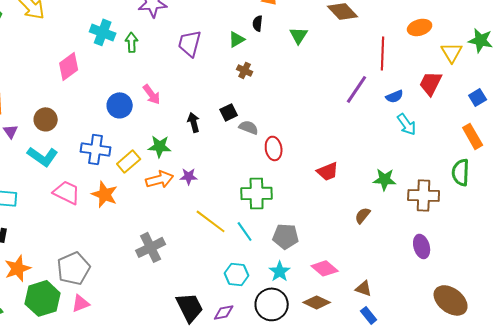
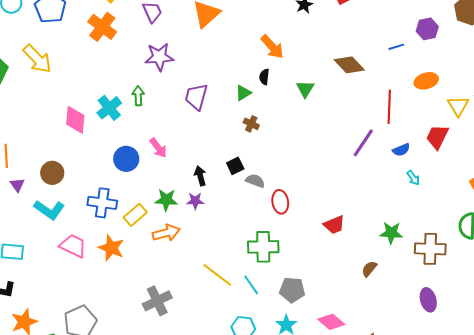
cyan cross: (103, 32) -> (109, 108), moved, turned 30
pink diamond: (69, 66) -> (75, 120), turned -48
cyan arrow: (407, 124) -> (413, 178), size x0.7
purple star: (189, 176) -> (195, 201), moved

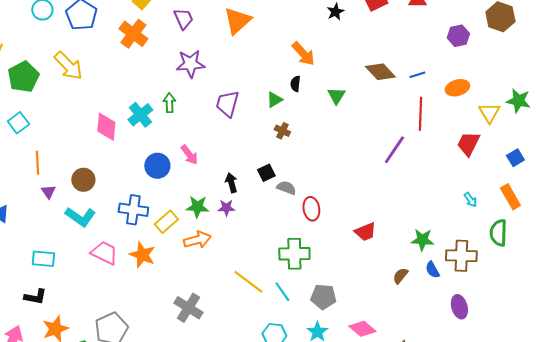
blue line: (396, 47) -> (417, 75), moved
blue semicircle: (401, 150) -> (432, 270), moved, turned 84
cyan arrow: (413, 178) -> (470, 200), moved
gray cross: (157, 301) -> (188, 308), turned -32

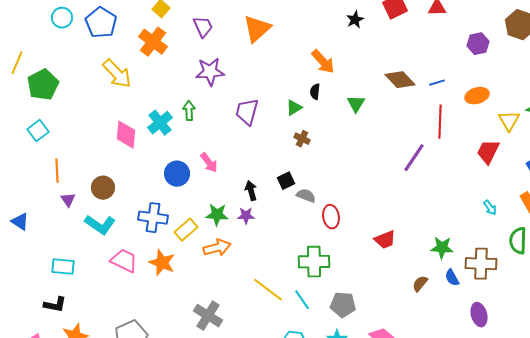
yellow arrow: (68, 66) -> (117, 74), moved

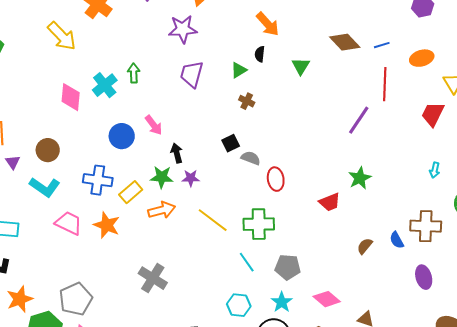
purple star: (210, 72) -> (183, 29), moved
black arrow: (251, 191) -> (177, 153), moved
cyan arrow: (490, 208) -> (435, 170), turned 49
green star: (442, 248) -> (360, 178), moved, turned -30
yellow line: (268, 290) -> (213, 220), moved

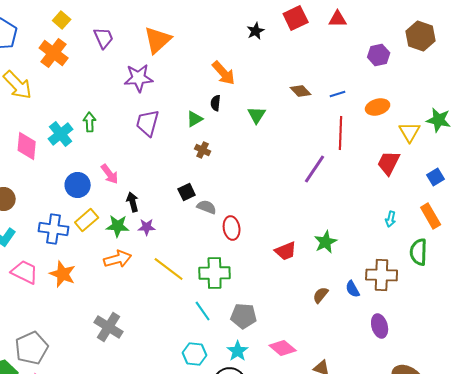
brown diamond: (345, 42) -> (301, 91), size x0.7
green star: (360, 178) -> (326, 242), moved
yellow rectangle: (131, 192) -> (87, 220), moved

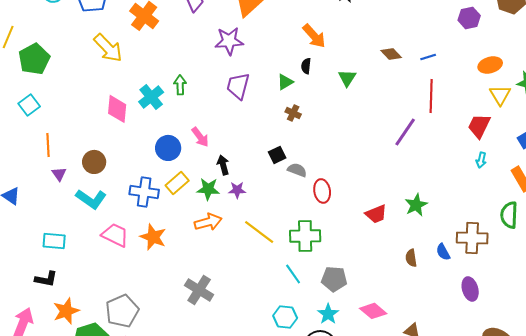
orange ellipse: (378, 107) -> (490, 65), moved
cyan arrow: (391, 219) -> (481, 160), moved
brown semicircle: (321, 295) -> (411, 258), turned -48

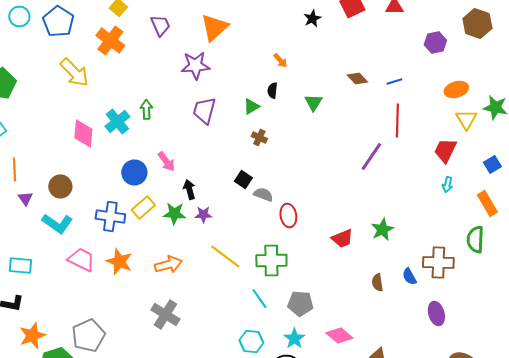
orange arrow: (314, 36) -> (280, 60), size x0.6
black square: (277, 155) -> (243, 180), turned -30
orange arrow: (208, 222) -> (168, 264), moved

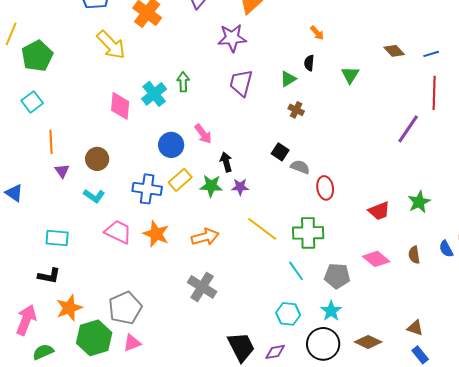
cyan L-shape: (57, 224) -> (94, 196), size x0.7
pink diamond: (339, 336) -> (376, 259), moved

